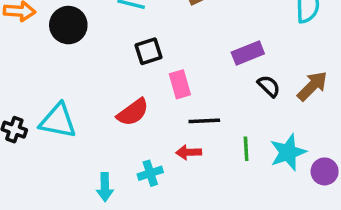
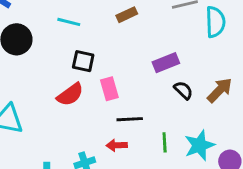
black square: (149, 51) -> (83, 61), turned 30
red semicircle: (133, 112) -> (70, 95), moved

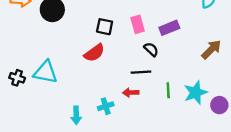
pink rectangle: (109, 89) -> (138, 24), moved
black semicircle: (183, 90) -> (151, 49), moved

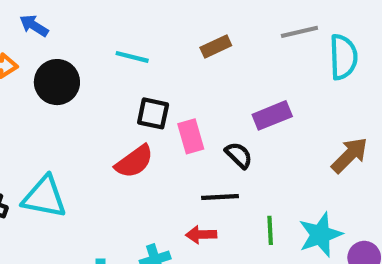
pink rectangle: (138, 24) -> (191, 136), moved

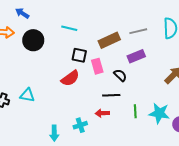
gray line: (299, 32) -> (138, 31), moved
brown rectangle: (216, 47) -> (109, 40), moved, size x1.5
cyan triangle: (44, 197) -> (27, 95), size x0.7
cyan star: (320, 235) -> (159, 113), turned 30

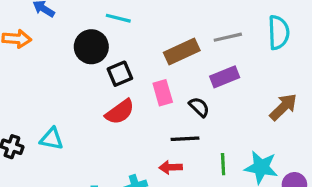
cyan line: (69, 28) -> (118, 18), moved
black circle: (33, 40) -> (91, 47), moved
black square: (79, 55) -> (120, 74), moved, turned -35

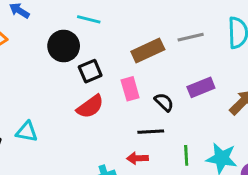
purple rectangle: (225, 77) -> (201, 87), moved

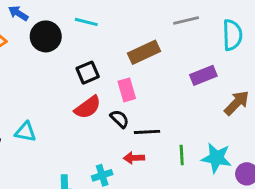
gray line: (191, 37) -> (186, 20), moved
black circle: (64, 46) -> (46, 36), moved
purple rectangle: (201, 87) -> (203, 75), moved
black semicircle: (164, 102) -> (119, 119), moved

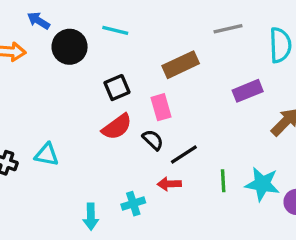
black line: (147, 132) -> (184, 155), turned -30

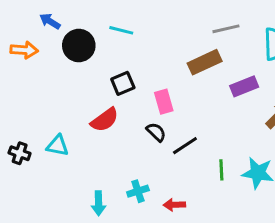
brown rectangle: (181, 65) -> (205, 62), moved
red semicircle: (117, 127) -> (105, 120), moved
red arrow: (169, 184) -> (174, 205), moved

